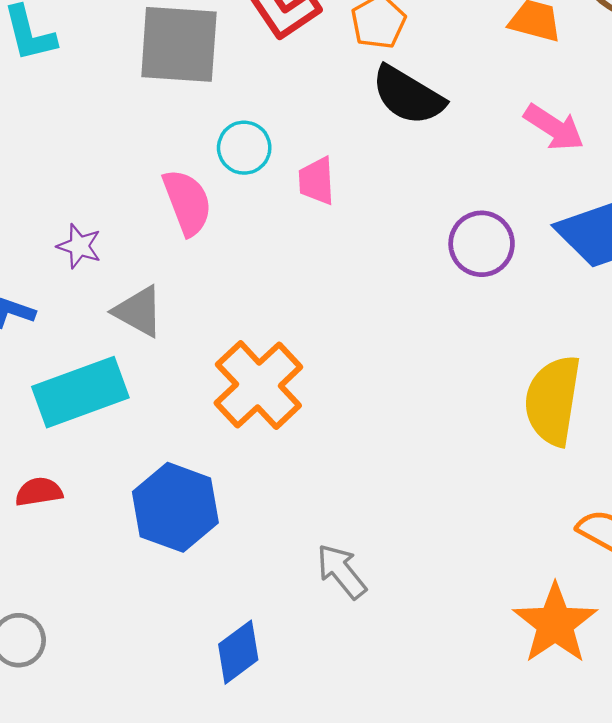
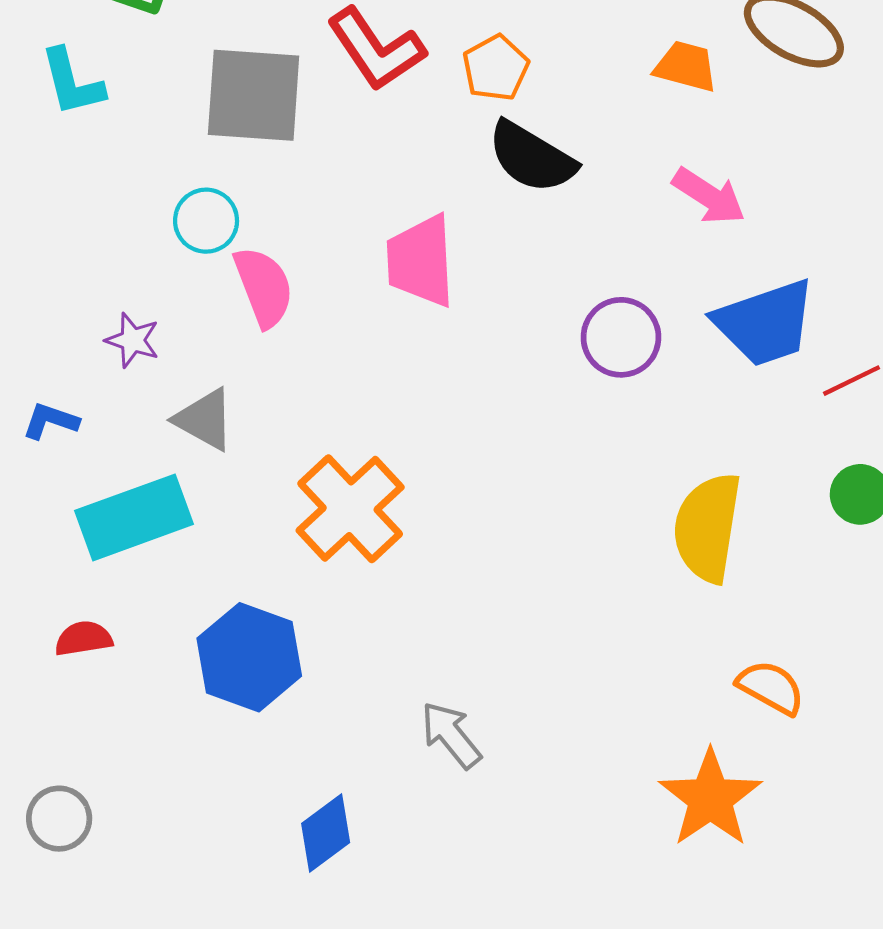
cyan circle: (244, 148) -> (206, 221), moved
pink trapezoid: (317, 181) -> (421, 261), size x1.6

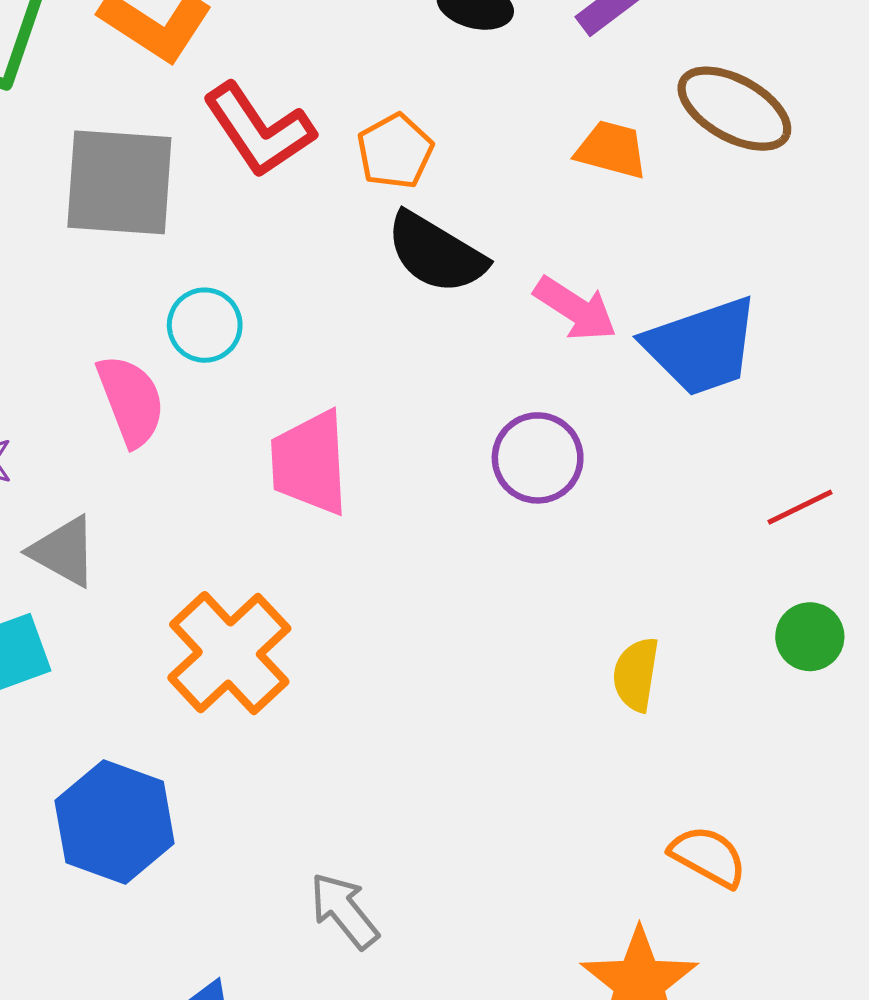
pink arrow: (709, 196) -> (575, 309), moved
cyan circle: (206, 221) -> (205, 325), moved
pink trapezoid: (421, 261) -> (310, 463), moved
blue trapezoid: (765, 323) -> (702, 346), moved
yellow semicircle: (707, 528) -> (636, 674), size x0.6

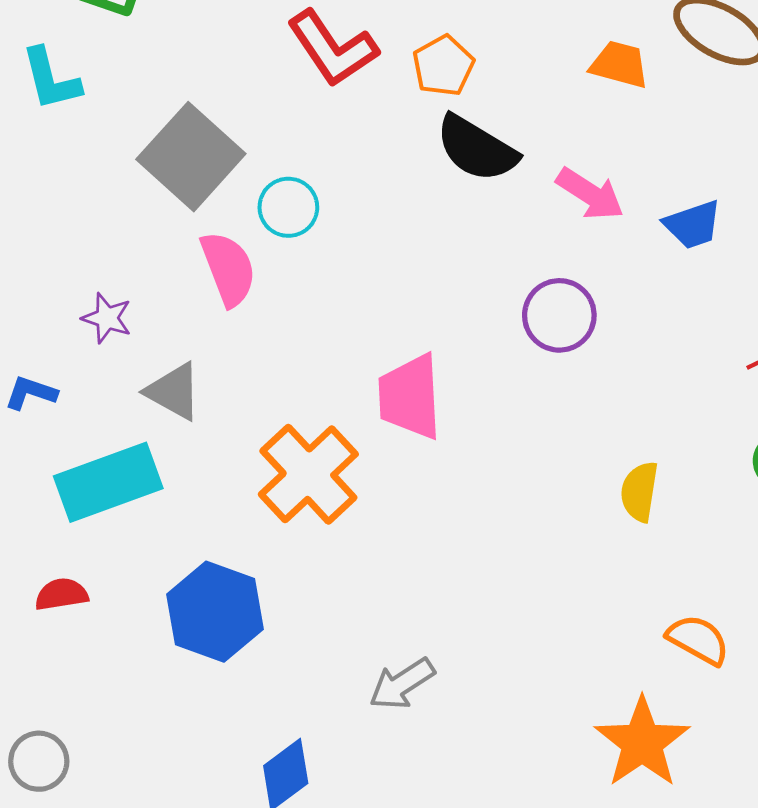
gray square: (119, 182) -> (191, 157), moved, turned 38
blue trapezoid: (702, 346) -> (693, 225), size x0.6
pink trapezoid: (310, 463) -> (410, 397), moved
gray arrow: (344, 911) -> (402, 684), turned -84

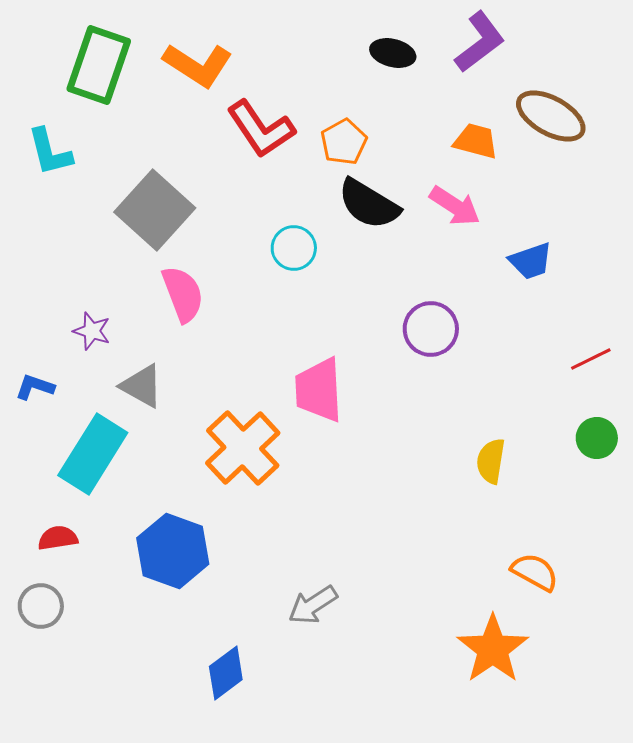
pink arrow: (590, 194) -> (455, 206), moved
cyan circle: (288, 207) -> (294, 248), moved
cyan rectangle: (108, 482) -> (93, 454), turned -38
gray circle: (39, 761) -> (41, 606), moved

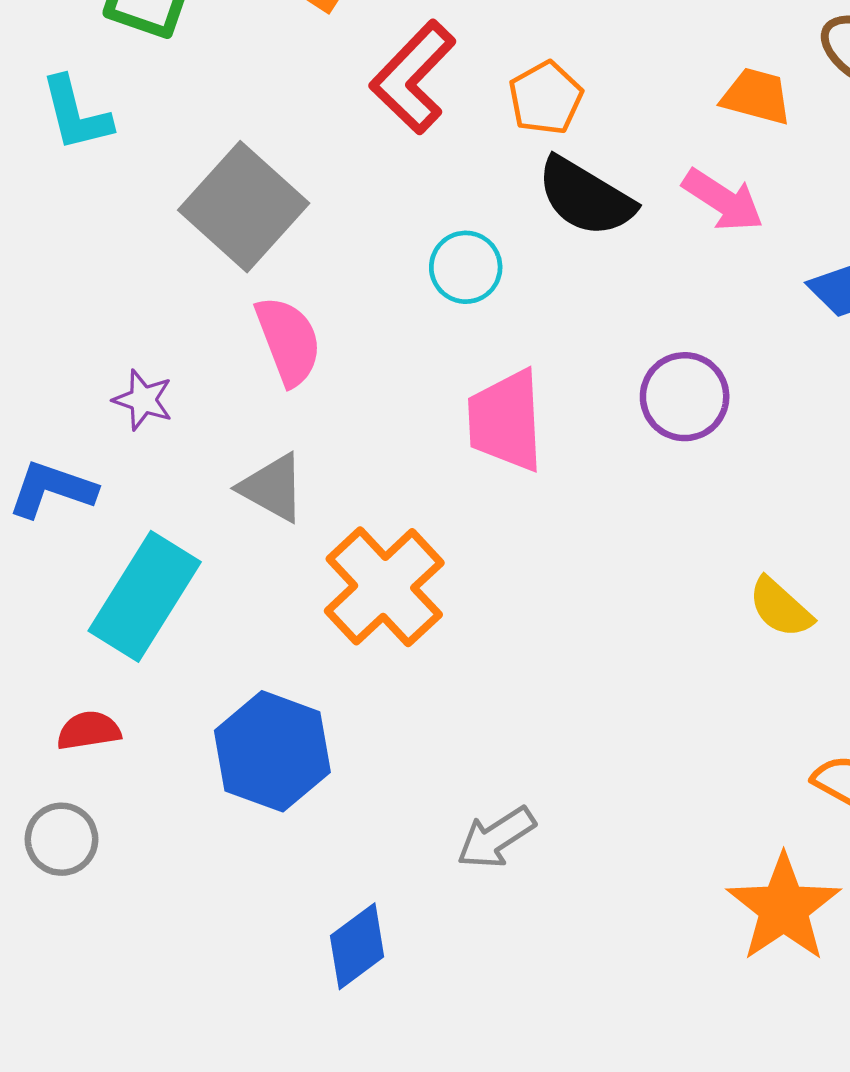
red L-shape: (261, 129) -> (413, 77), turned 78
gray triangle: (142, 386) -> (272, 488), moved
blue L-shape: (35, 387) -> (52, 489), size x1.4
pink trapezoid: (319, 390) -> (506, 421), moved
yellow semicircle: (491, 461) -> (780, 608), turned -57

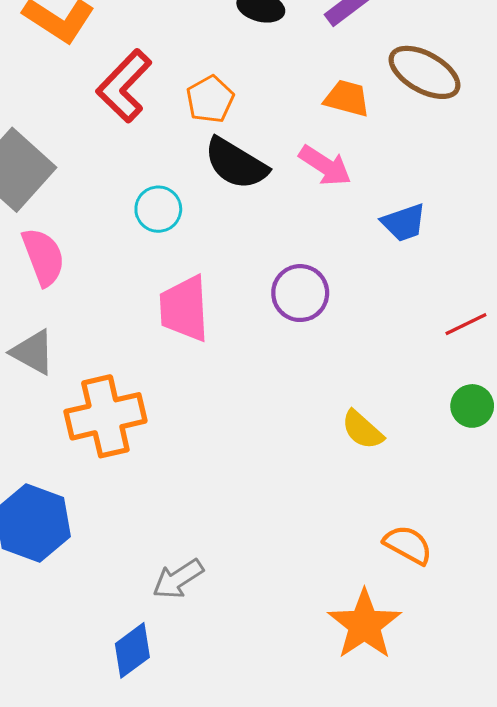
orange cross: (384, 587) -> (105, 416), turned 30
blue diamond: (357, 946) -> (132, 650), moved

